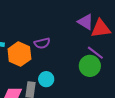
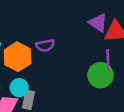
purple line: (95, 53) -> (108, 60), turned 48
cyan circle: (46, 79) -> (19, 88), moved

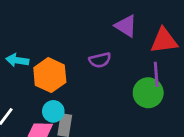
purple triangle: (98, 23) -> (126, 26), moved
purple semicircle: (45, 45) -> (100, 60), moved

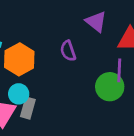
purple semicircle: (100, 60) -> (68, 51), turned 78

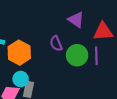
green circle: (110, 87) -> (77, 55), moved

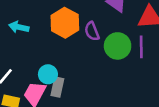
orange hexagon: (19, 53) -> (65, 23), moved

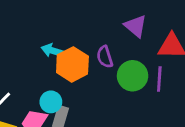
orange hexagon: (65, 23) -> (72, 64), moved
cyan arrow: (19, 27) -> (53, 51), moved

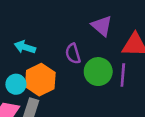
orange hexagon: (72, 64) -> (40, 80), moved
cyan circle: (51, 102) -> (16, 84), moved

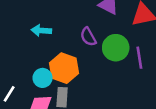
cyan arrow: (25, 47) -> (41, 30), moved
purple line: (123, 75) -> (139, 58), moved

